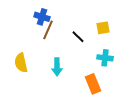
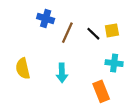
brown line: (48, 30) -> (67, 33), moved
black line: (78, 37) -> (93, 34), moved

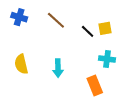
blue cross: (46, 18) -> (19, 17), moved
brown line: (67, 33) -> (56, 20), moved, turned -72

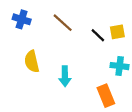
yellow semicircle: (21, 64) -> (32, 61), moved

